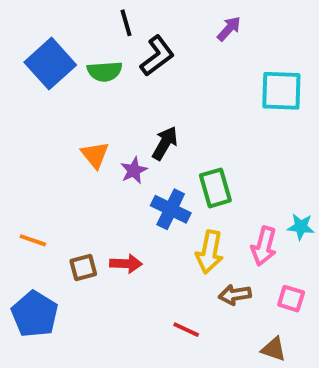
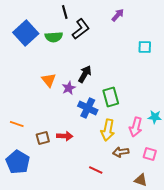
cyan square: (281, 91) -> (145, 47), size x0.6

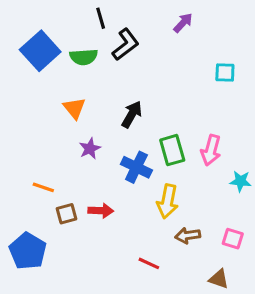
orange triangle: (49, 80) -> (74, 108), moved
purple star: (69, 88) -> (90, 149), moved
orange line: (17, 124) -> (43, 187), moved
pink arrow: (136, 127) -> (211, 150), moved

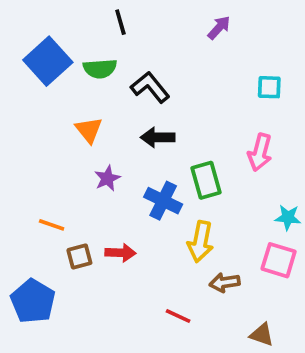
black L-shape: (126, 45) -> (150, 87), moved, turned -92
black arrow: (132, 114) -> (158, 137), turned -120
pink arrow: (211, 150) -> (260, 152), moved
pink square: (233, 239) -> (279, 260), moved, size x1.4

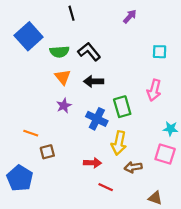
green semicircle: (100, 69) -> (59, 52), moved
orange triangle: (89, 130) -> (63, 77), moved
red arrow: (120, 253) -> (92, 163), moved

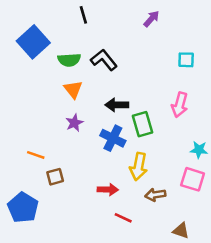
black arrow: (94, 81) -> (117, 105), moved

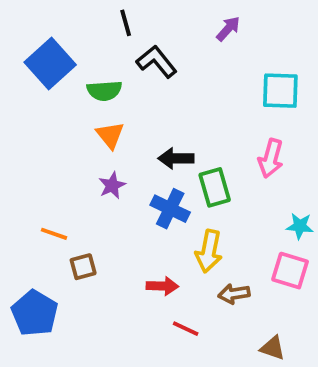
black L-shape: (104, 60) -> (157, 62), moved
cyan square: (186, 60) -> (280, 91), size x1.5

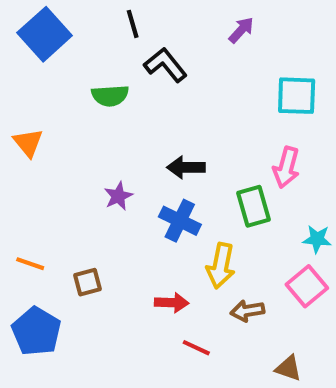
blue square: (50, 64) -> (45, 34), moved
orange triangle: (110, 135) -> (28, 143), moved
green rectangle: (215, 187) -> (254, 206), moved
orange line: (54, 234) -> (30, 264), moved
pink square: (290, 271) -> (307, 286), turned 33

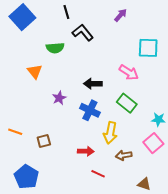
orange triangle: (28, 143) -> (35, 71), moved
pink arrow: (286, 167) -> (129, 72), moved, turned -72
green rectangle: (254, 206) -> (127, 103), turned -36
blue pentagon: (36, 331) -> (26, 177), moved

